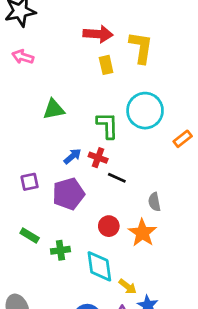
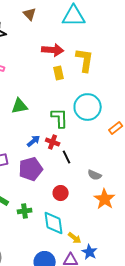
black line: (117, 178) -> (67, 157), turned 40
gray semicircle: (154, 202) -> (95, 175), turned -56
orange star: (142, 233) -> (105, 199), moved

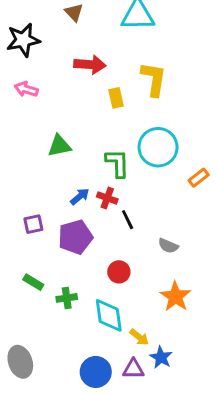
red arrow: (53, 50) -> (90, 65), moved
orange star: (105, 199) -> (175, 297), moved

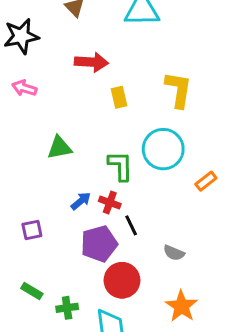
yellow L-shape: (154, 79) -> (178, 90), moved
purple pentagon: (75, 237) -> (99, 244), moved
red circle: (119, 272) -> (122, 280), size x1.5

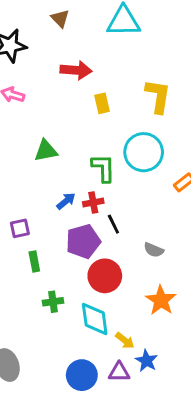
red cross: (110, 202) -> (93, 203), turned -30
green rectangle: (32, 291) -> (34, 261), moved, turned 48

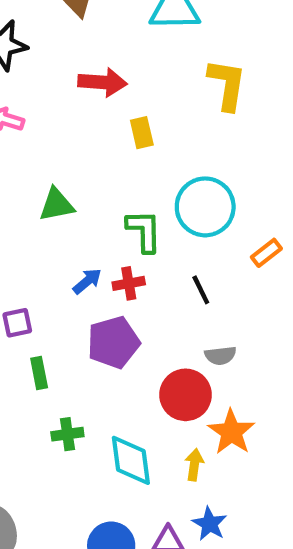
yellow L-shape: (158, 96) -> (227, 84), moved
black line: (113, 224) -> (201, 290), moved
gray semicircle: (154, 250) -> (220, 355), turned -30
red circle: (105, 276) -> (186, 395), moved
yellow arrow: (125, 341) -> (194, 465), moved, turned -120

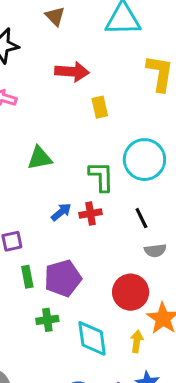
purple pentagon: (113, 342) -> (63, 278), moved
gray semicircle: (220, 355) -> (155, 250), moved

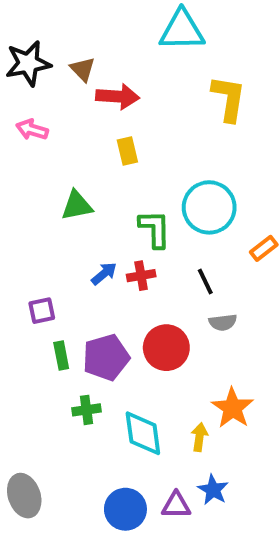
brown triangle: (55, 16) -> (83, 69), moved
yellow rectangle: (100, 107) -> (127, 151), moved
red circle: (131, 292) -> (166, 348), moved

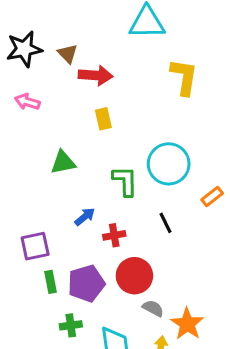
red cross: (141, 276) -> (114, 235), moved
purple square: (42, 311) -> (35, 246), size x1.4
gray semicircle: (223, 322) -> (153, 308), moved, turned -145

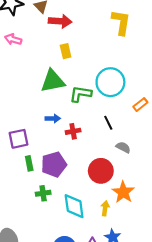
green triangle: (63, 162) -> (53, 81), moved, size x1.4
green L-shape: (125, 181) -> (81, 94), turned -80
blue arrow: (85, 217) -> (53, 118), turned 40
red circle: (134, 276) -> (101, 171), moved
gray semicircle: (153, 308) -> (123, 147), moved

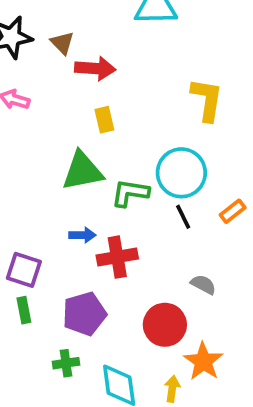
yellow L-shape: (121, 22) -> (207, 100), moved
black line: (108, 123) -> (183, 217), moved
red cross: (73, 131) -> (117, 257), size x1.5
purple square: (19, 139) -> (24, 270), turned 30
green rectangle: (29, 163) -> (24, 310), moved

